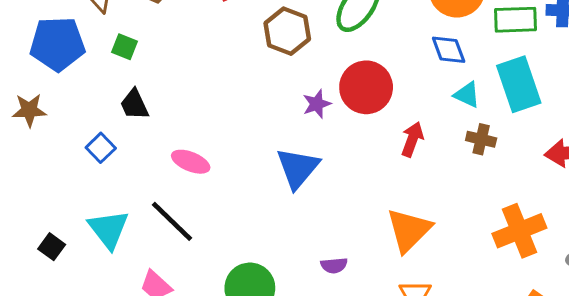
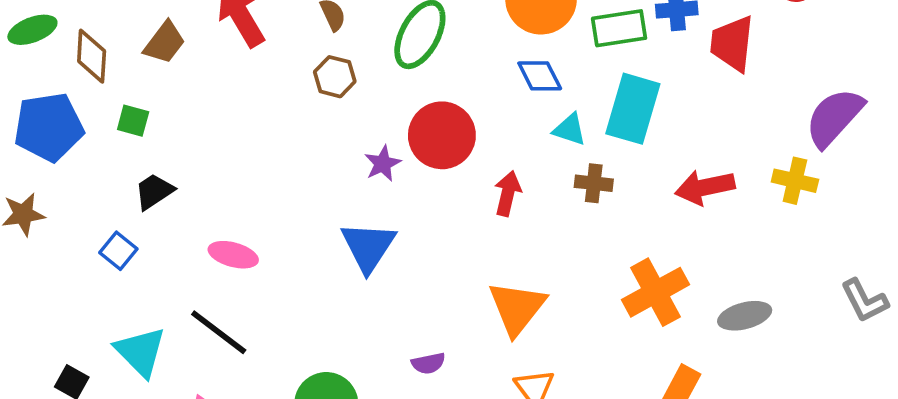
brown hexagon: (287, 31) -> (335, 77), size x0.7
cyan rectangle: (519, 84) -> (633, 109), turned 42
black trapezoid: (134, 104) -> (154, 191), turned 88

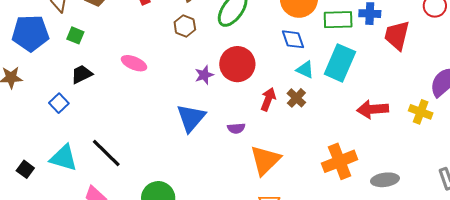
brown cross: (594, 183) -> (296, 98), moved, turned 30
pink ellipse: (233, 255) -> (134, 63), moved
cyan triangle: (140, 352) -> (64, 158), turned -36
purple semicircle: (428, 363) -> (236, 128), moved

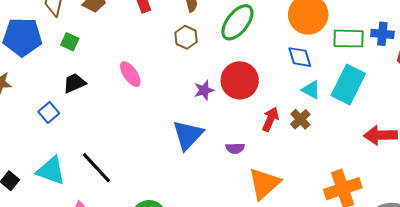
pink ellipse: (134, 63) -> (130, 74), turned 30

